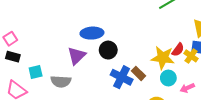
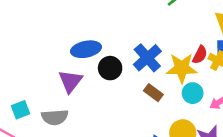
blue cross: (122, 77) -> (147, 58), moved, turned 30

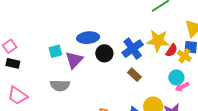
yellow star: (182, 68) -> (158, 41), moved
cyan circle: (193, 93) -> (176, 78), moved
cyan square: (21, 110) -> (55, 51), moved

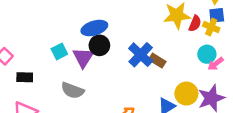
blue cross: (133, 49) -> (141, 55), moved
black circle: (104, 53) -> (99, 45), moved
black rectangle: (13, 63) -> (25, 77), moved
gray semicircle: (60, 85) -> (73, 90), turned 30

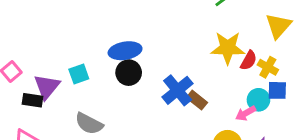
blue square: (217, 15) -> (277, 90), moved
purple triangle: (83, 57) -> (47, 87), moved
pink arrow: (216, 64) -> (246, 113), moved

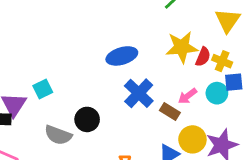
blue ellipse: (125, 51) -> (122, 56), moved
black circle: (129, 73) -> (87, 119), moved
brown rectangle: (197, 100) -> (170, 111), moved
pink arrow: (246, 113) -> (187, 96), moved

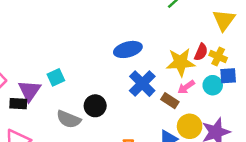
yellow star: (182, 47) -> (181, 62), moved

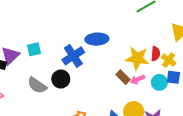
red semicircle: (201, 52) -> (156, 54), turned -32
blue cross: (142, 84) -> (73, 56), moved
brown rectangle: (170, 101) -> (123, 77), moved

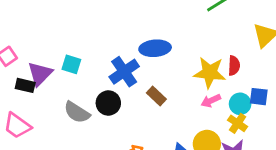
cyan square: (34, 49) -> (71, 64), turned 32
yellow cross: (169, 60) -> (238, 123), moved
brown rectangle: (123, 77) -> (156, 96), moved

